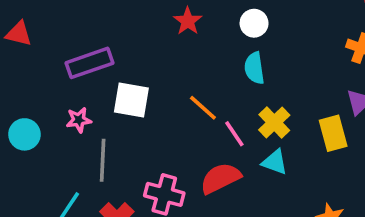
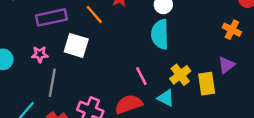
cyan semicircle: (254, 68) -> (160, 34), size x1.4
orange line: (203, 108) -> (94, 14), moved
yellow cross: (274, 123) -> (180, 75), moved

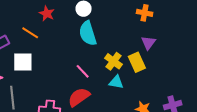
cyan triangle: (166, 98) -> (116, 82), moved

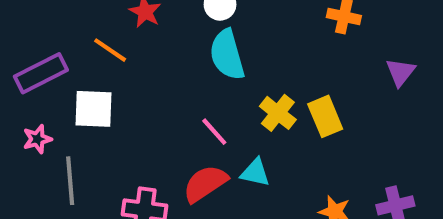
purple triangle: (148, 43) -> (400, 72), moved
cyan triangle: (116, 82) -> (255, 172), moved

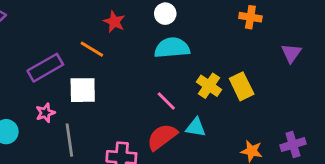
cyan semicircle: (227, 55) -> (172, 48), turned 104

